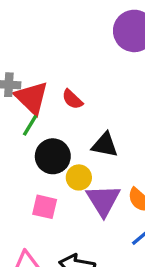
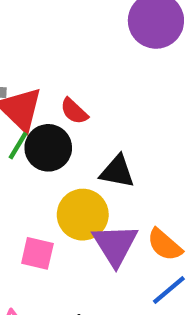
black circle: (53, 156) -> (48, 148), moved
yellow circle: (79, 177) -> (83, 215), size x1.5

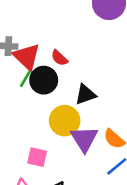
black triangle: (117, 172) -> (85, 94), turned -30
pink square: (37, 253) -> (37, 157), moved

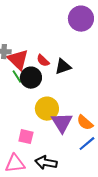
green line: (25, 79) -> (17, 77), turned -64
black triangle: (85, 94) -> (63, 67), moved

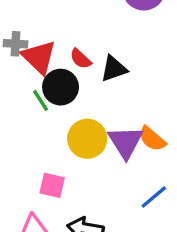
green line: (17, 77) -> (41, 100), moved
purple triangle: (62, 123) -> (126, 142), moved
orange semicircle: (85, 123) -> (152, 139), moved

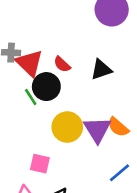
black triangle: (114, 69) -> (101, 70), moved

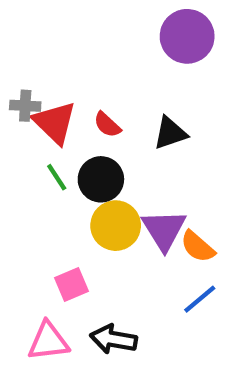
black circle: (46, 87) -> (101, 179), moved
orange semicircle: (118, 127) -> (198, 247), moved
pink square: (40, 164) -> (71, 284), turned -36

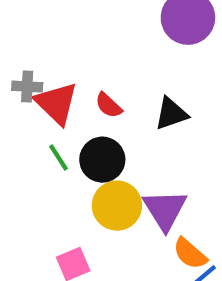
orange semicircle: (198, 247) -> (190, 254), moved

